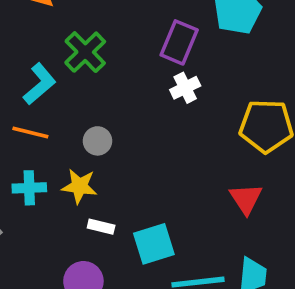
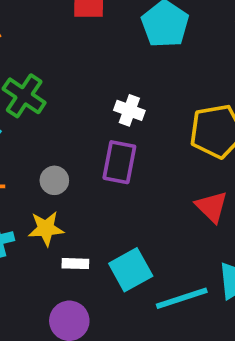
purple rectangle: (179, 42) -> (119, 162), moved
white cross: (185, 88) -> (129, 110), turned -32

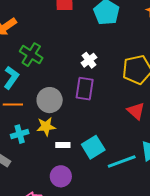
white cross: (129, 110) -> (89, 60), turned 35
gray circle: (54, 180) -> (50, 100), size x1.6

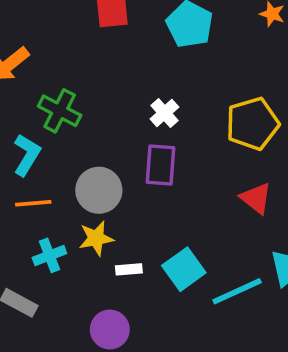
purple circle: (61, 176) -> (110, 329), moved

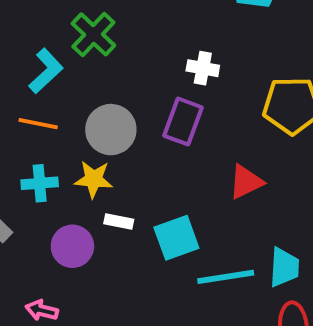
white cross: (164, 113) -> (203, 68), turned 36
red triangle: (256, 198) -> (246, 182), moved, turned 40
purple circle: (110, 329) -> (72, 246), moved

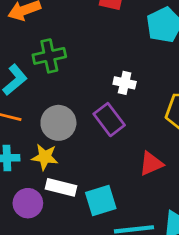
green cross: (93, 34) -> (49, 56), turned 32
purple rectangle: (183, 122) -> (109, 120), turned -60
white rectangle: (119, 222) -> (61, 187), size x1.5

